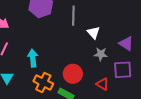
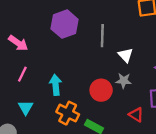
gray star: (101, 54) -> (124, 81), moved
red circle: (73, 74) -> (101, 90), moved

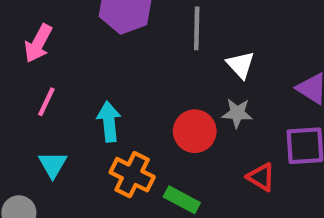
pink arrow: (18, 43) -> (38, 43), turned 84

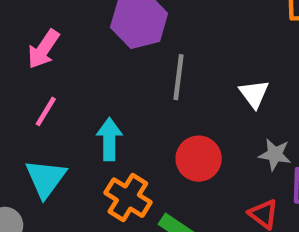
gray line: (197, 28) -> (179, 77), moved
gray star: (237, 113) -> (275, 154), moved
cyan triangle: (53, 165) -> (46, 178), size x1.4

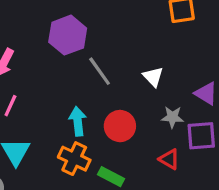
gray line: (179, 77) -> (100, 71), turned -36
cyan arrow: (109, 139) -> (78, 121), moved

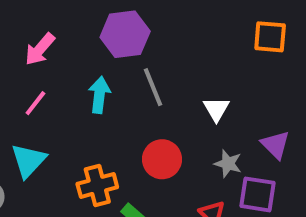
cyan arrow: (78, 121) -> (99, 95), moved
orange cross: (74, 159) -> (97, 185), turned 36

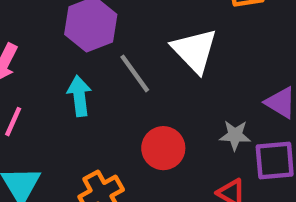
white triangle: (216, 109) -> (194, 51), moved, size x1.6

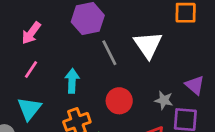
cyan arrow: (79, 96) -> (72, 81), moved

